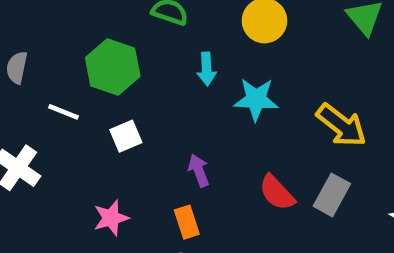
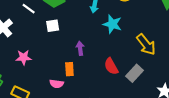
pink star: (111, 218) -> (24, 57), moved

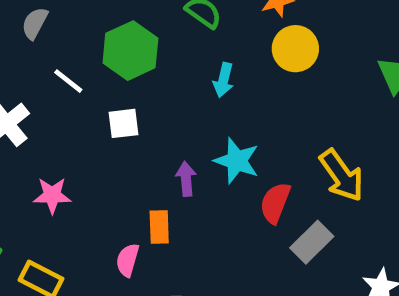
cyan star: (112, 24) -> (237, 161), moved
red semicircle: (111, 66) -> (275, 203), moved, turned 48
pink semicircle: (57, 84) -> (128, 260), turned 96

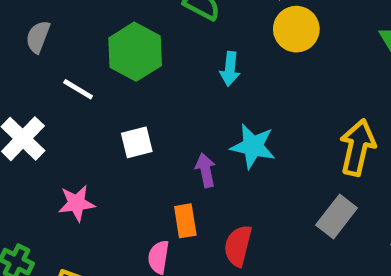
white square: (123, 123) -> (137, 142), moved
yellow arrow: (342, 175) -> (358, 147), turned -124
red semicircle: (275, 203) -> (238, 246), moved

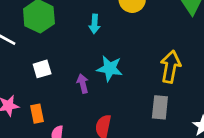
gray rectangle: (337, 216) -> (160, 107), turned -30
orange rectangle: (185, 221) -> (37, 114), moved

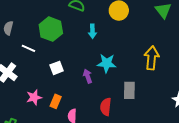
gray rectangle: (160, 107) -> (129, 90), moved
orange rectangle: (37, 114) -> (56, 101), turned 40

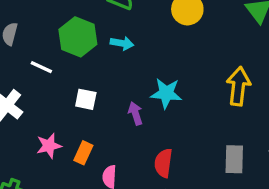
cyan arrow: (92, 31) -> (122, 43), moved, turned -80
white square: (57, 68) -> (86, 99), turned 32
gray rectangle: (129, 90) -> (234, 159), moved

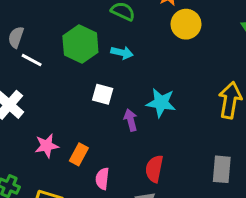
white line: (41, 67) -> (32, 60), moved
white square: (86, 99) -> (103, 94), moved

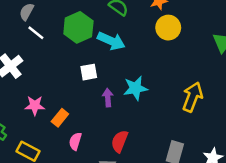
cyan arrow: (122, 53) -> (111, 41), size x1.5
white square: (103, 94) -> (89, 72), turned -36
cyan star: (161, 103) -> (135, 88), turned -30

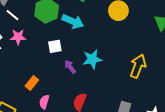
purple arrow: (108, 98) -> (70, 67), turned -32
pink star: (35, 106) -> (18, 37), moved

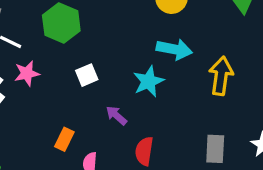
cyan arrow: (73, 21) -> (174, 49), moved
purple arrow: (70, 67) -> (116, 115), moved

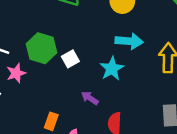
green hexagon: (61, 23) -> (41, 48), moved
white square: (87, 75) -> (70, 59), moved

